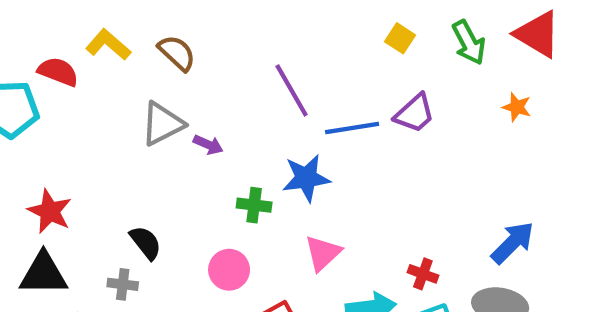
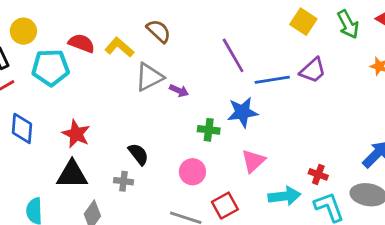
yellow square: (400, 38) -> (303, 22), size x1.4
yellow L-shape: (108, 45) -> (119, 47), moved

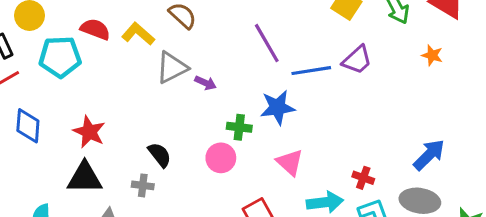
pink triangle: (253, 161) -> (290, 162), turned -35
pink circle: (192, 172) -> (221, 158), moved

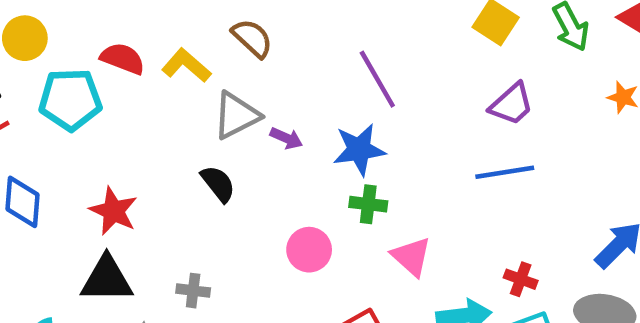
blue line: (311, 71) -> (505, 172), moved
blue star: (278, 107) -> (359, 150), moved
green cross: (239, 127) -> (368, 204), moved
black semicircle: (160, 155) -> (218, 184), moved

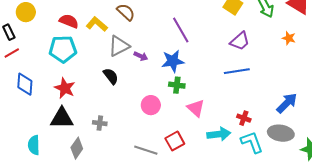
cyan pentagon: (70, 100) -> (63, 49), moved

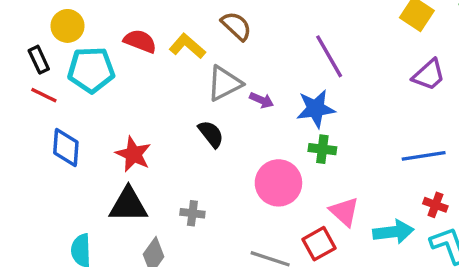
cyan pentagon: (63, 49) -> (91, 70), moved
red line: (12, 53) -> (44, 95), turned 56
blue line: (237, 71) -> (424, 156), moved
pink circle: (151, 105) -> (278, 183), size x1.4
pink triangle: (196, 108) -> (344, 212), moved

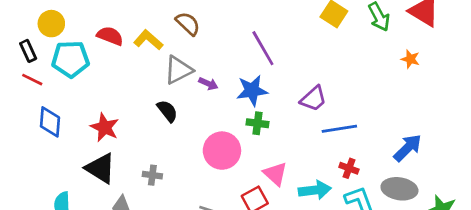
purple trapezoid: (429, 75) -> (313, 99), moved
black triangle: (128, 205) -> (100, 168), turned 32

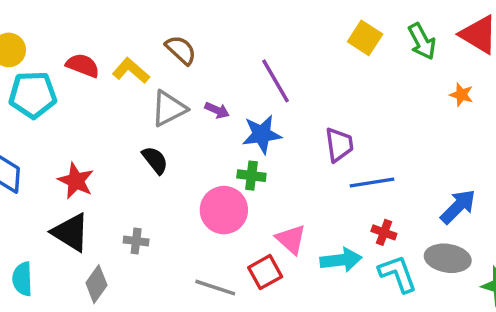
purple arrow: (208, 84) -> (217, 110), moved
purple trapezoid: (313, 99) -> (339, 145), turned -56
green cross: (257, 123) -> (251, 176), moved

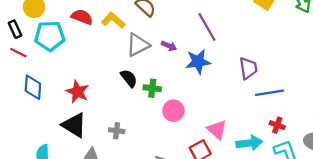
green cross: (251, 176) -> (152, 88), moved
pink circle: (224, 210) -> (173, 111), size x0.7

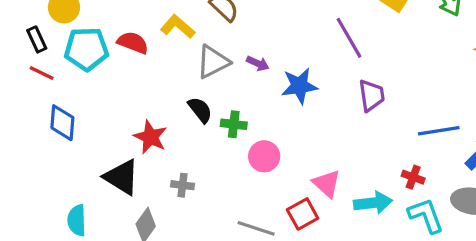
red semicircle: (82, 17) -> (133, 43), moved
purple line: (207, 27) -> (349, 38), moved
red star: (78, 92) -> (150, 137), moved
blue line: (269, 93) -> (439, 131), moved

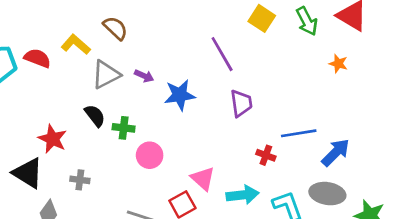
red cross: (413, 177) -> (266, 155), moved

